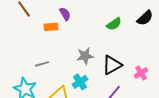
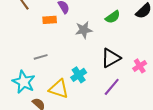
gray star: (85, 56) -> (84, 30), moved

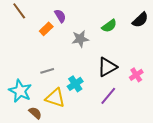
orange rectangle: (50, 20) -> (46, 29), turned -40
gray line: (41, 57) -> (47, 71), moved

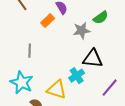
green semicircle: (109, 26) -> (101, 18), moved
black triangle: (107, 67) -> (93, 59), moved, turned 35
gray line: (47, 71) -> (30, 51), moved, turned -72

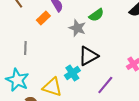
gray star: (82, 31) -> (77, 28), turned 30
black triangle: (93, 59) -> (88, 56), turned -35

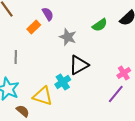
green semicircle: (96, 15) -> (100, 25), moved
purple line: (105, 85) -> (116, 94), moved

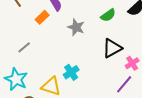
gray line: (16, 57) -> (24, 47), turned 48
black triangle: (79, 65) -> (112, 48), moved

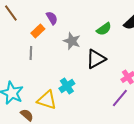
gray line: (24, 47) -> (31, 53), moved, turned -48
black triangle: (112, 48) -> (96, 59), moved

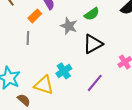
green semicircle: (104, 29) -> (92, 14), moved
purple line: (120, 98) -> (95, 83), moved

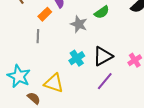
black triangle: (93, 44) -> (103, 56), moved
cyan cross: (64, 71) -> (77, 58), moved

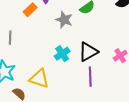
gray line: (38, 36) -> (10, 38), moved
purple line: (105, 81) -> (90, 77), turned -42

